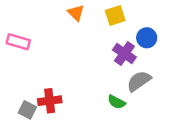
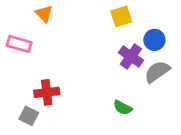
orange triangle: (76, 13) -> (44, 14), moved
gray semicircle: (139, 81) -> (157, 72), moved
red cross: (50, 101) -> (47, 92), moved

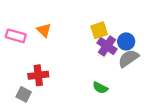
orange triangle: (44, 14) -> (44, 30), moved
yellow square: (121, 16) -> (99, 30), moved
blue circle: (154, 40) -> (126, 41), moved

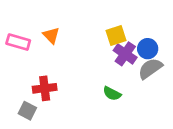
green semicircle: (100, 88) -> (112, 94), moved

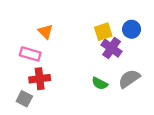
pink rectangle: (18, 42) -> (30, 54), moved
blue circle: (148, 49) -> (132, 29), moved
gray semicircle: (150, 68) -> (129, 79), moved

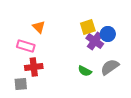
blue circle: (132, 29) -> (108, 34), moved
gray square: (24, 99) -> (21, 84), turned -32

